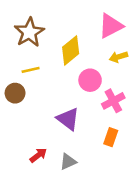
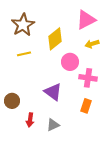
brown circle: (15, 93) -> (12, 101), moved
pink cross: (113, 101) -> (88, 78), turned 36
red arrow: (38, 155) -> (30, 120), turned 136

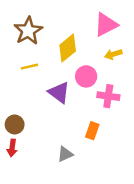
purple triangle: (53, 92) -> (59, 92), moved
orange rectangle: (86, 106) -> (92, 131), moved
red arrow: (30, 120) -> (12, 148), moved

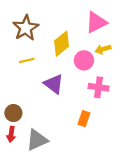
pink circle: (86, 76) -> (84, 60), moved
gray triangle: (65, 154) -> (37, 140), moved, size x1.5

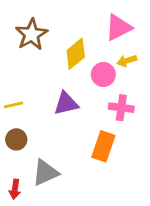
yellow line: (27, 60) -> (14, 105), moved
purple triangle: (54, 84) -> (66, 104), turned -50
orange rectangle: (84, 119) -> (103, 146), size x1.5
red arrow: (11, 134) -> (15, 189), moved

